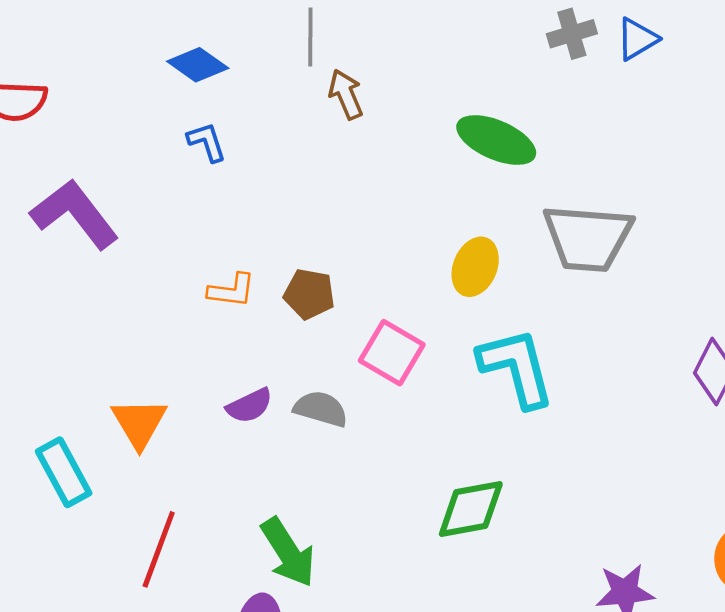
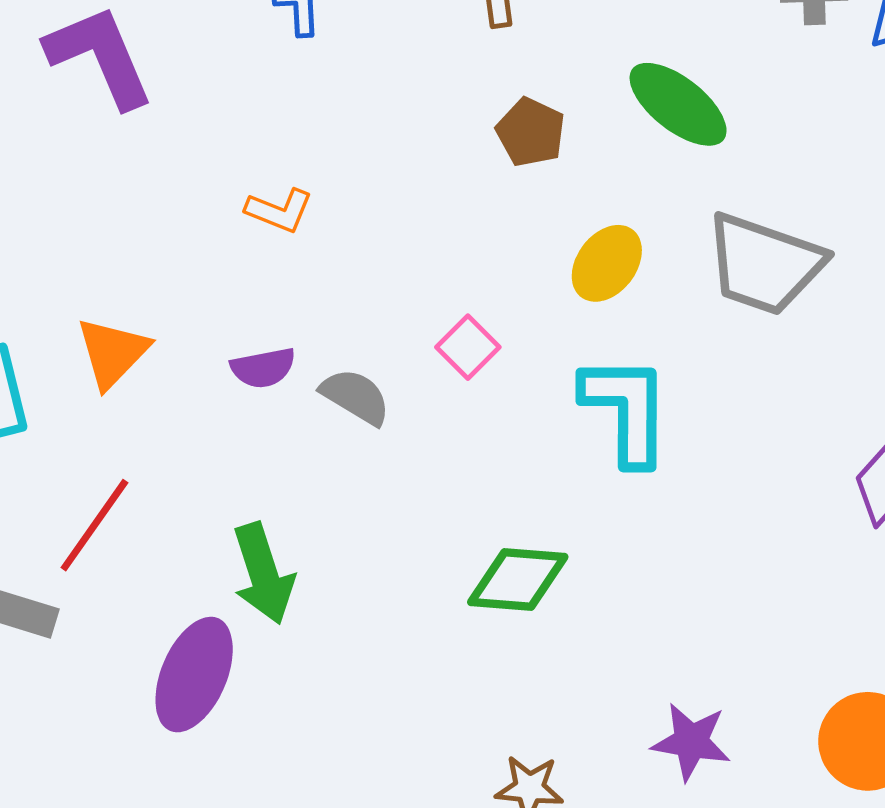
brown pentagon: (309, 294) -> (531, 132), moved
pink square: (392, 353) -> (468, 347), size x0.7

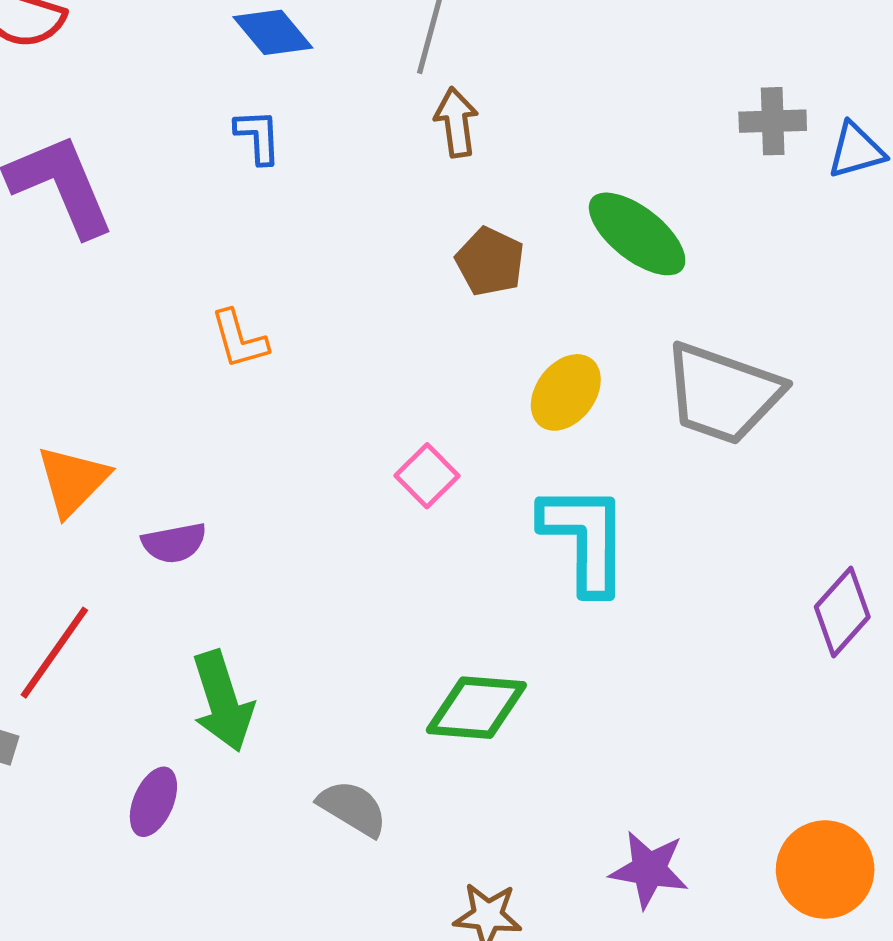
orange L-shape: (279, 211) -> (239, 339), turned 52
purple semicircle: (263, 368) -> (174, 543), moved
gray semicircle: (356, 397) -> (353, 808), moved
purple ellipse: (194, 675) -> (153, 802), size x0.6

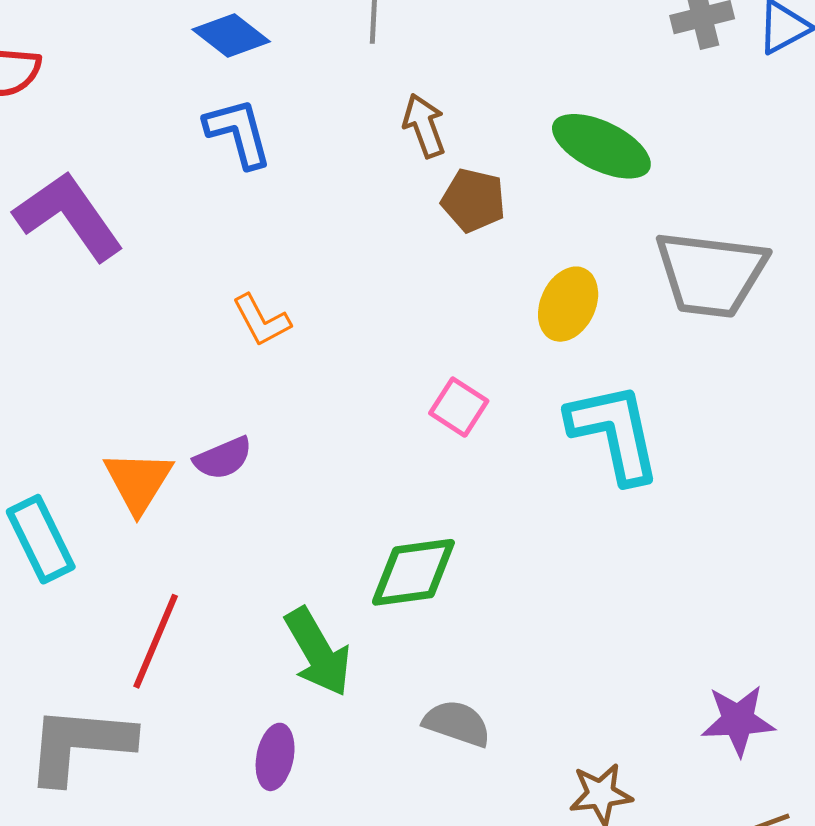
brown arrow: (456, 122) -> (424, 126), moved
blue L-shape: (258, 136) -> (238, 133), size x1.4
purple semicircle: (174, 543) -> (223, 458), moved
green diamond: (476, 708) -> (413, 572), moved

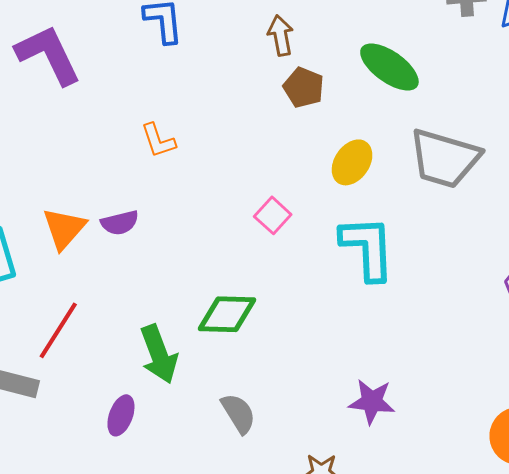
purple star: (738, 720) -> (372, 402), moved
gray semicircle: (457, 723) -> (238, 413), turned 30

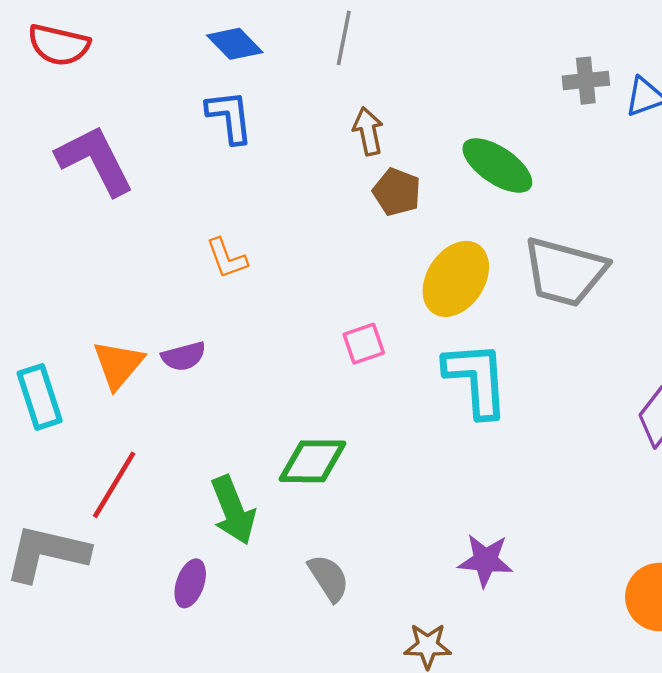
yellow ellipse: (352, 162) -> (456, 279), size x1.4
pink square: (273, 215) -> (364, 344), turned 30

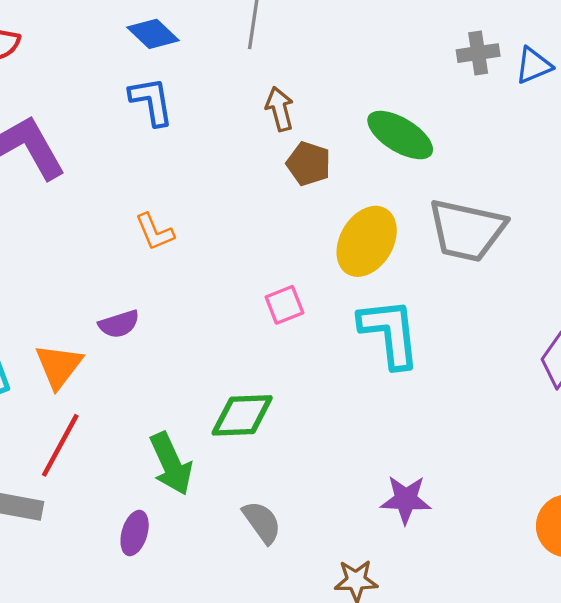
orange triangle: (118, 365) -> (59, 366), moved

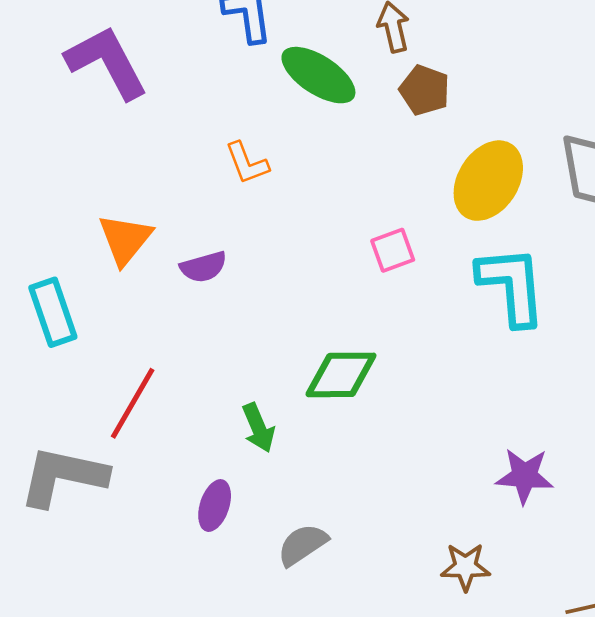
green ellipse: (400, 135) -> (318, 75), moved
orange triangle: (59, 366) -> (125, 239), moved
green arrow: (171, 464) -> (258, 428), size x0.7
gray semicircle: (262, 522) -> (302, 545), moved, turned -90

